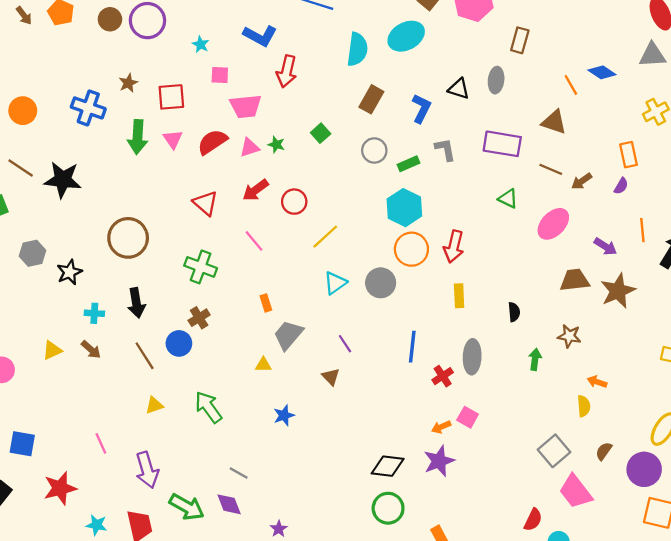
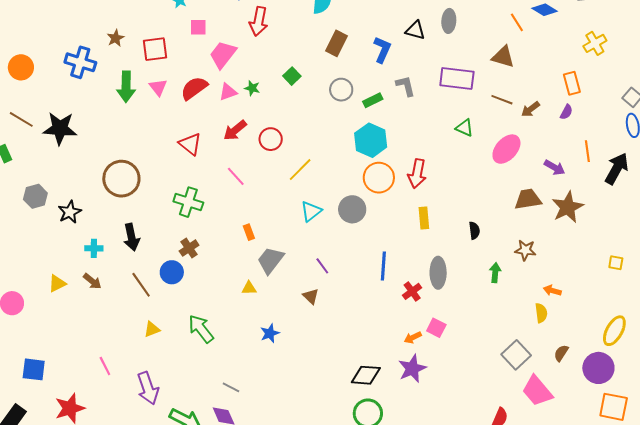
pink trapezoid: (246, 106) -> (223, 55), turned 136

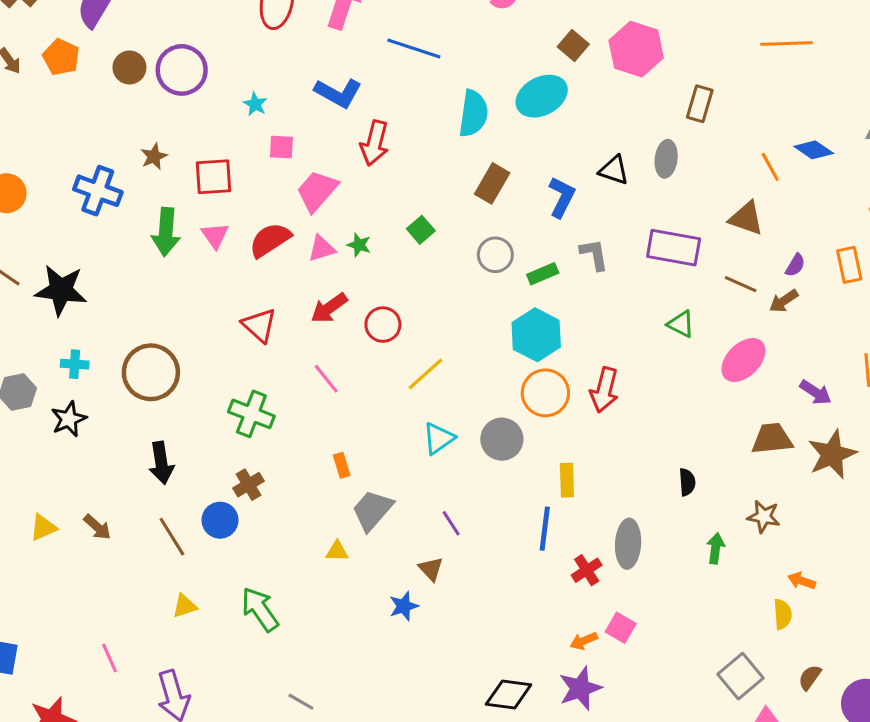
purple semicircle: (566, 112) -> (795, 265), moved
yellow rectangle: (424, 218) -> (567, 480), moved
cyan cross: (94, 248) -> (75, 364), moved
blue star: (270, 333) -> (404, 606), moved

